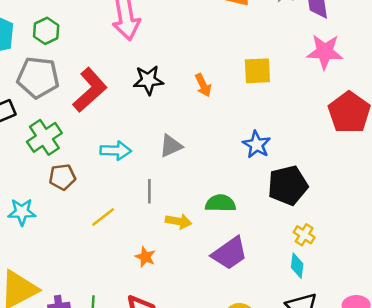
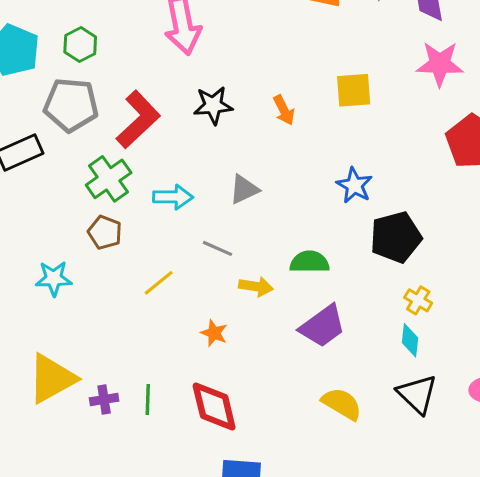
green cross: (44, 137) -> (109, 179), moved
brown pentagon: (62, 177) -> (105, 232), turned 30
gray line: (149, 191) -> (217, 248), turned -65

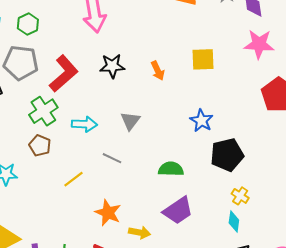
gray triangle: (244, 189) -> (130, 121), turned -30
yellow arrow: (256, 286) -> (140, 232), moved
orange star: (214, 333) -> (108, 213), size x1.5

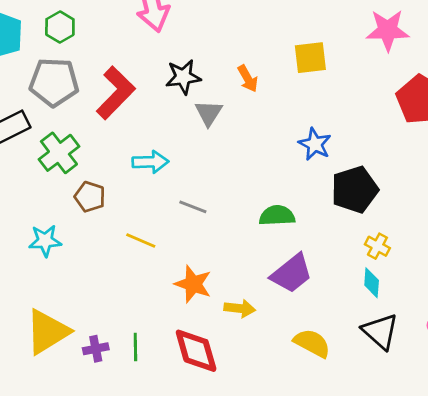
green cross: (43, 111) -> (59, 153), moved
gray triangle: (130, 121) -> (209, 113), moved
yellow line: (73, 179) -> (141, 240), turned 65

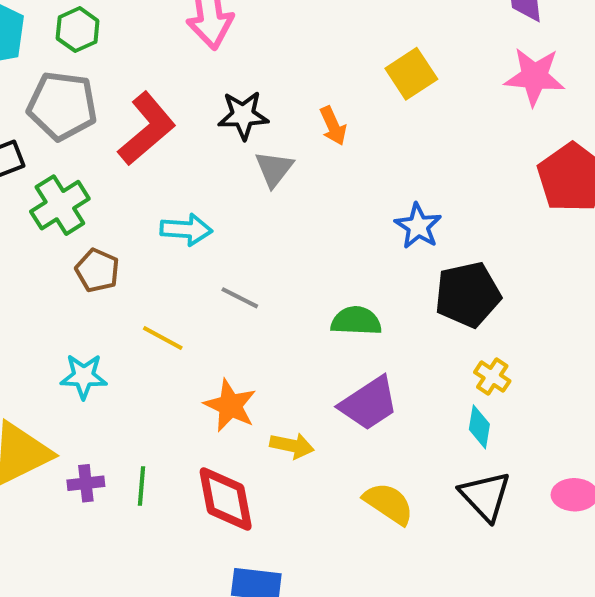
yellow square: (310, 58) -> (411, 74), moved, turned -32
cyan star: (45, 241) -> (84, 376), moved

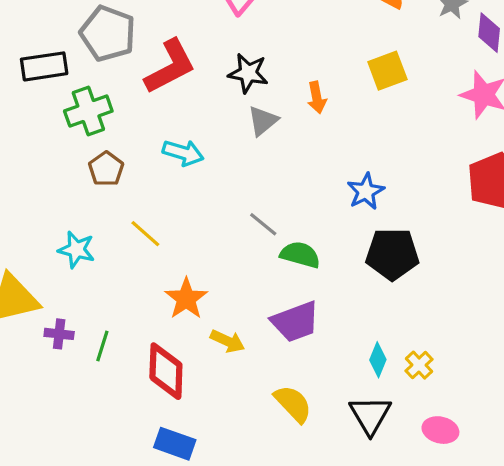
gray line: (240, 298) -> (263, 224), moved
yellow cross: (492, 377) -> (419, 365), moved

